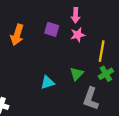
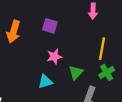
pink arrow: (76, 15) -> (93, 11), moved
pink star: (78, 35) -> (54, 57), moved

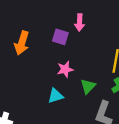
pink arrow: (93, 11) -> (80, 22), moved

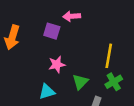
pink arrow: (80, 22) -> (72, 16), turned 84

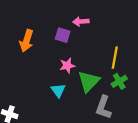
green triangle: (80, 82) -> (89, 81), size x1.5
cyan triangle: (47, 92) -> (58, 90), turned -49

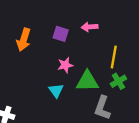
pink arrow: (81, 21) -> (90, 27), moved
green triangle: (89, 81) -> (87, 81), turned 45

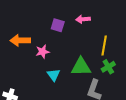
orange arrow: (24, 40) -> (20, 40), moved, turned 72
pink star: (65, 65) -> (42, 52), moved

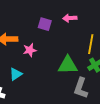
cyan triangle: (54, 75) -> (16, 74), moved, turned 32

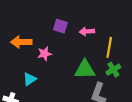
pink arrow: (70, 18) -> (87, 31), moved

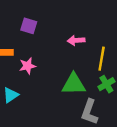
purple square: (60, 26) -> (29, 26), moved

